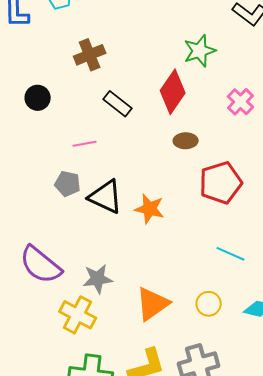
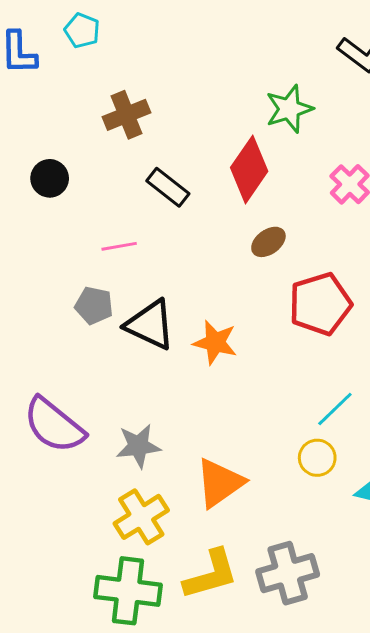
brown ellipse: (186, 141) -> (268, 242), turned -35
cyan line: (231, 254) -> (335, 409), turned -68
yellow circle: (209, 304) -> (317, 458), moved
yellow cross: (78, 315) -> (141, 517), moved, turned 30

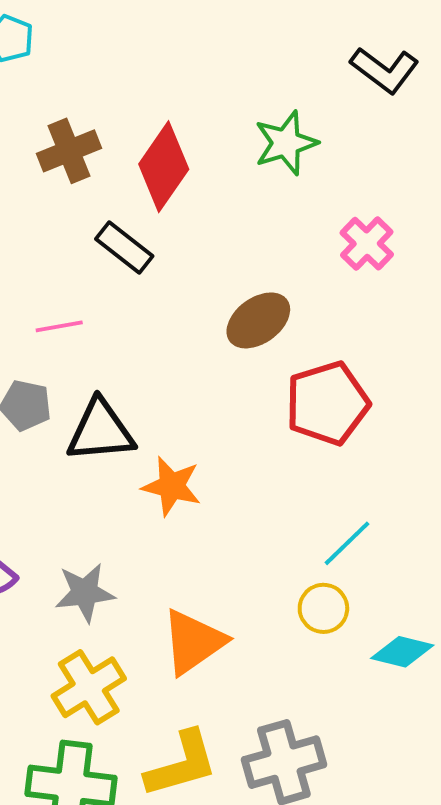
red diamond: (249, 169) -> (164, 167), moved
brown ellipse: (268, 242) -> (258, 320), size x1.4
black triangle: (150, 325) -> (101, 431), turned -30
orange star: (215, 342) -> (172, 486), moved

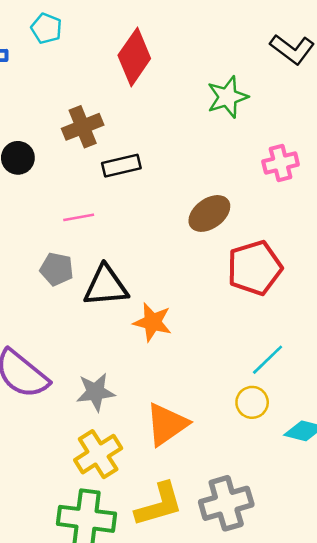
brown cross: (69, 151) -> (83, 127), moved
red diamond: (164, 167) -> (134, 57), moved
pink cross: (367, 244) -> (281, 163), turned 32
black rectangle: (124, 248) -> (121, 166), turned -51

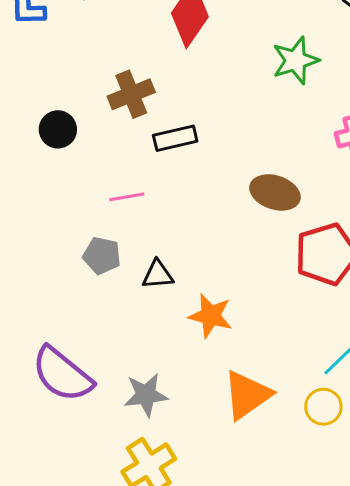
brown ellipse: (209, 213) -> (275, 192), turned 54
black triangle: (106, 286) -> (158, 275), size x0.6
orange triangle: (167, 424) -> (247, 395), moved

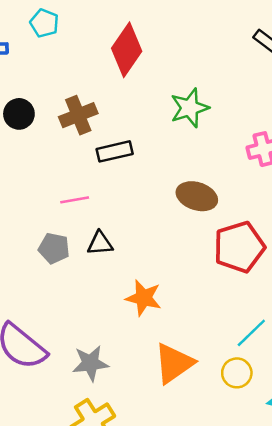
green star: (296, 60) -> (190, 108), moved
black circle: (58, 129) -> (19, 114), moved
black triangle: (158, 275) -> (100, 243), moved

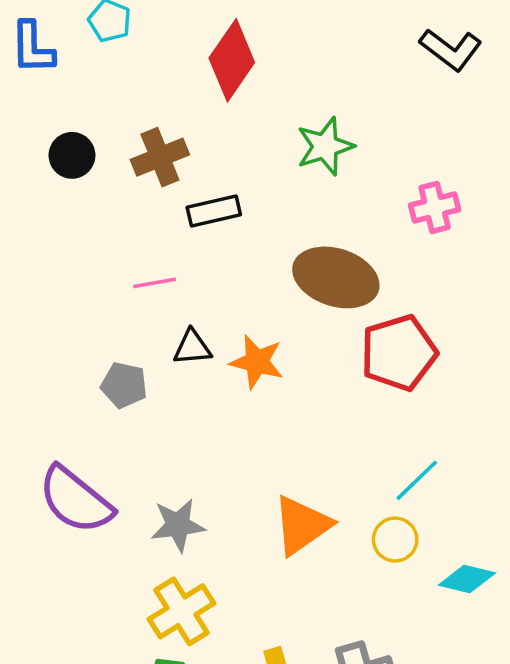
brown ellipse: (197, 196) -> (336, 277), size x1.4
gray pentagon: (54, 248) -> (124, 385), moved
orange star: (144, 298) -> (257, 362), moved

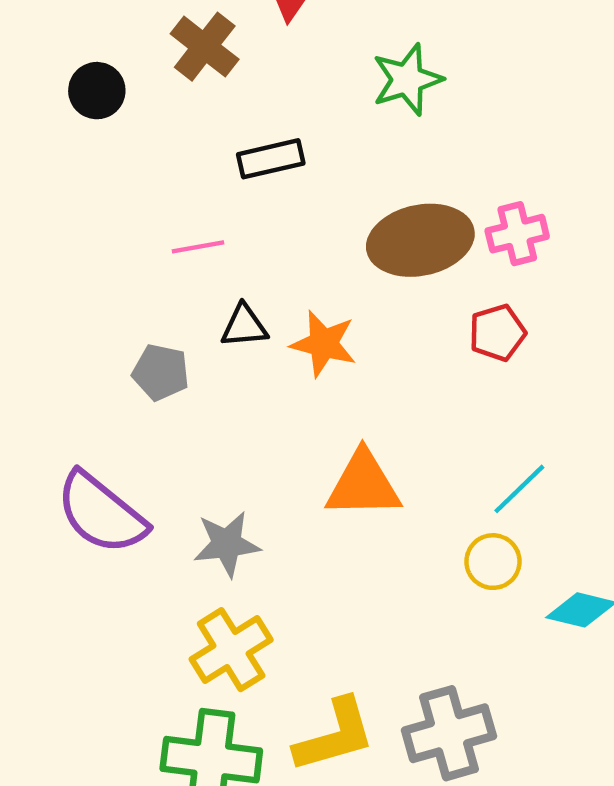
brown cross: (160, 157) -> (205, 47), moved, turned -30
pink cross: (435, 207) -> (517, 234), moved
brown ellipse: (336, 277) -> (420, 240), turned -30
red pentagon: (399, 353) -> (497, 333), size x0.6
orange triangle: (302, 525) -> (363, 485), moved, turned 34

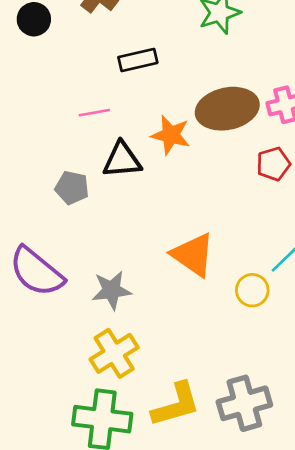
black triangle: (244, 326) -> (122, 160), size x1.4
orange star: (324, 344) -> (171, 135), moved
orange triangle: (363, 485) -> (193, 255), turned 36
yellow circle: (493, 562) -> (252, 290), moved

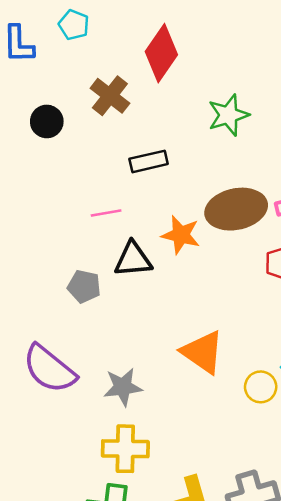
yellow cross: (114, 353) -> (125, 449), turned 33

